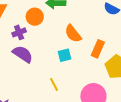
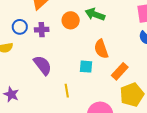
purple cross: (19, 32) -> (42, 30), moved
purple semicircle: (23, 54) -> (43, 65), moved

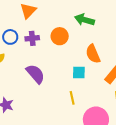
orange circle: (71, 20) -> (60, 36), moved
yellow line: (67, 91) -> (72, 98), moved

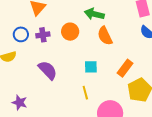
orange semicircle: (93, 54) -> (105, 36), moved

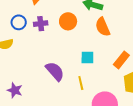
purple semicircle: (48, 70) -> (55, 71), moved

